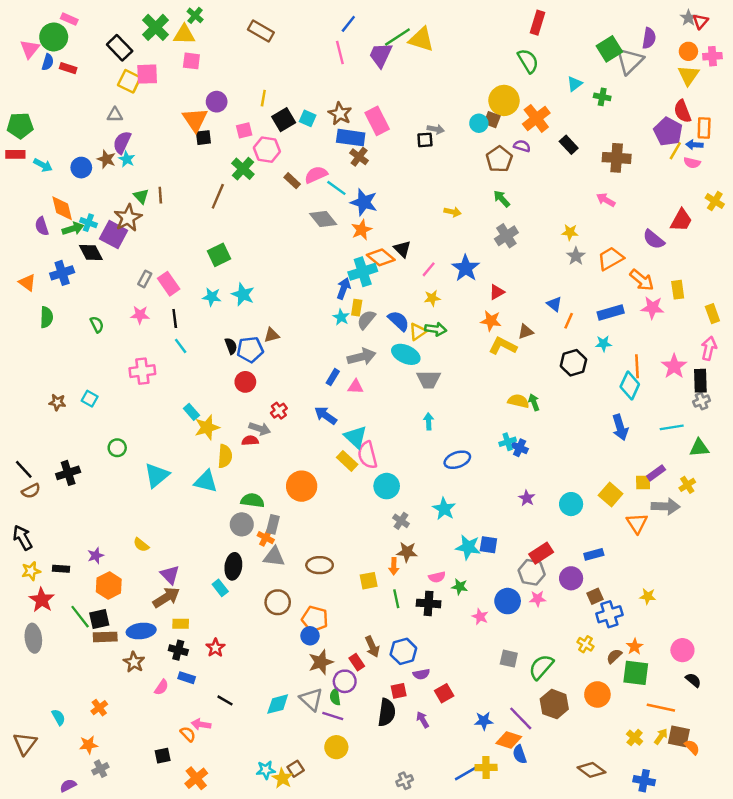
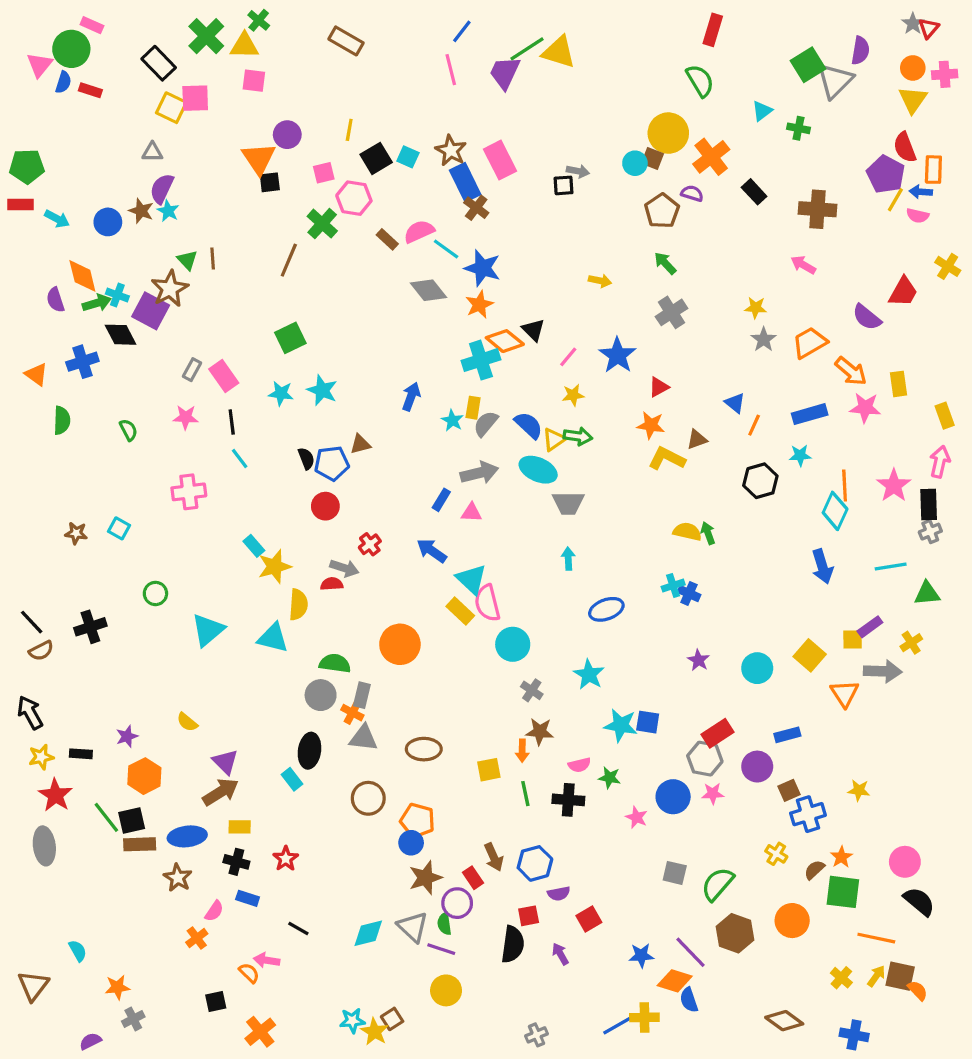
blue rectangle: (351, 138) -> (465, 182), turned 56
blue arrow: (344, 288) -> (411, 397), moved
black semicircle: (693, 680) -> (919, 901), size x1.5
orange cross: (99, 708) -> (197, 938), moved

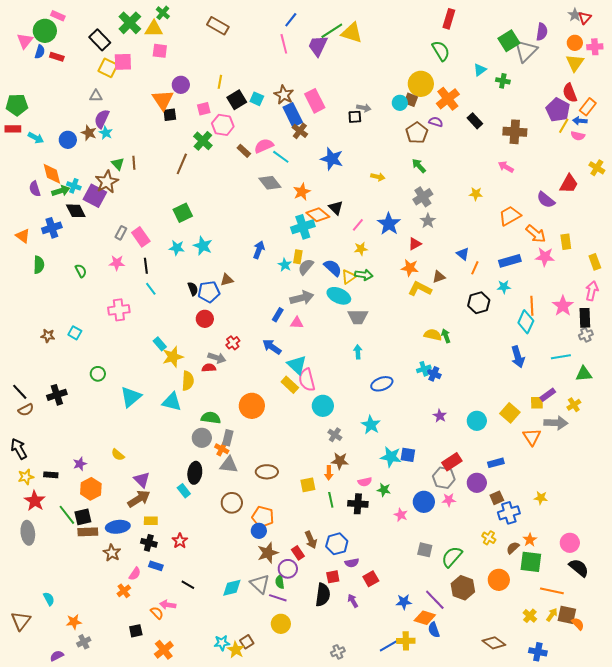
orange rectangle: (933, 170) -> (588, 107), turned 36
blue star: (483, 268) -> (332, 159), moved
gray star: (764, 339) -> (428, 221), moved

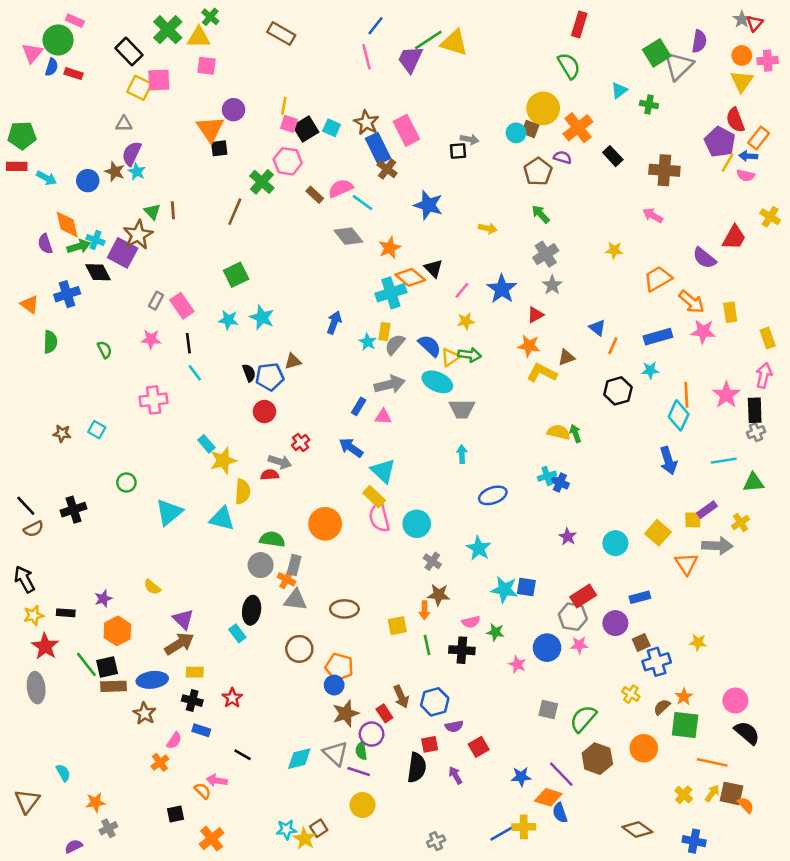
pink square: (204, 109) -> (289, 124), moved, turned 32
pink semicircle: (307, 380) -> (379, 517), moved

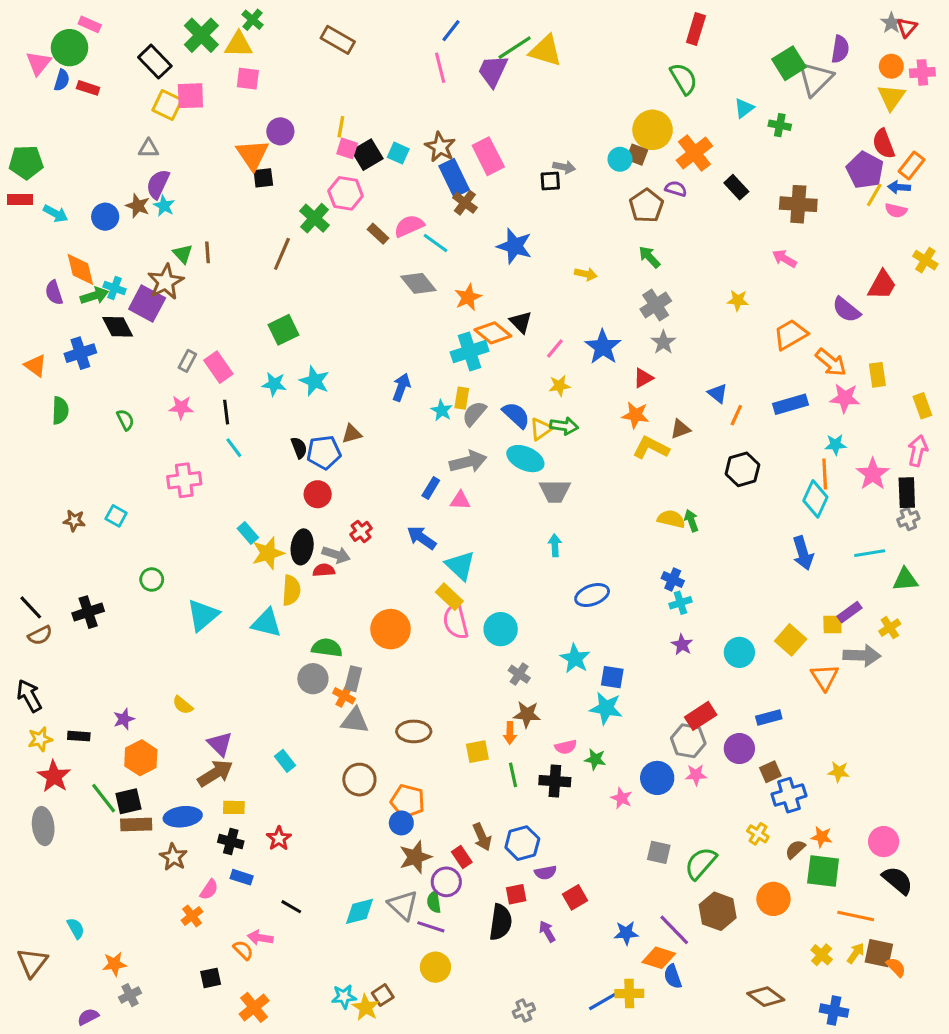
cyan star: (650, 370) -> (836, 445), moved
cyan cross: (547, 476) -> (680, 603), moved
blue square: (526, 587) -> (612, 677), moved
black ellipse: (252, 610) -> (302, 547), moved
orange star: (684, 697) -> (822, 837), turned -30

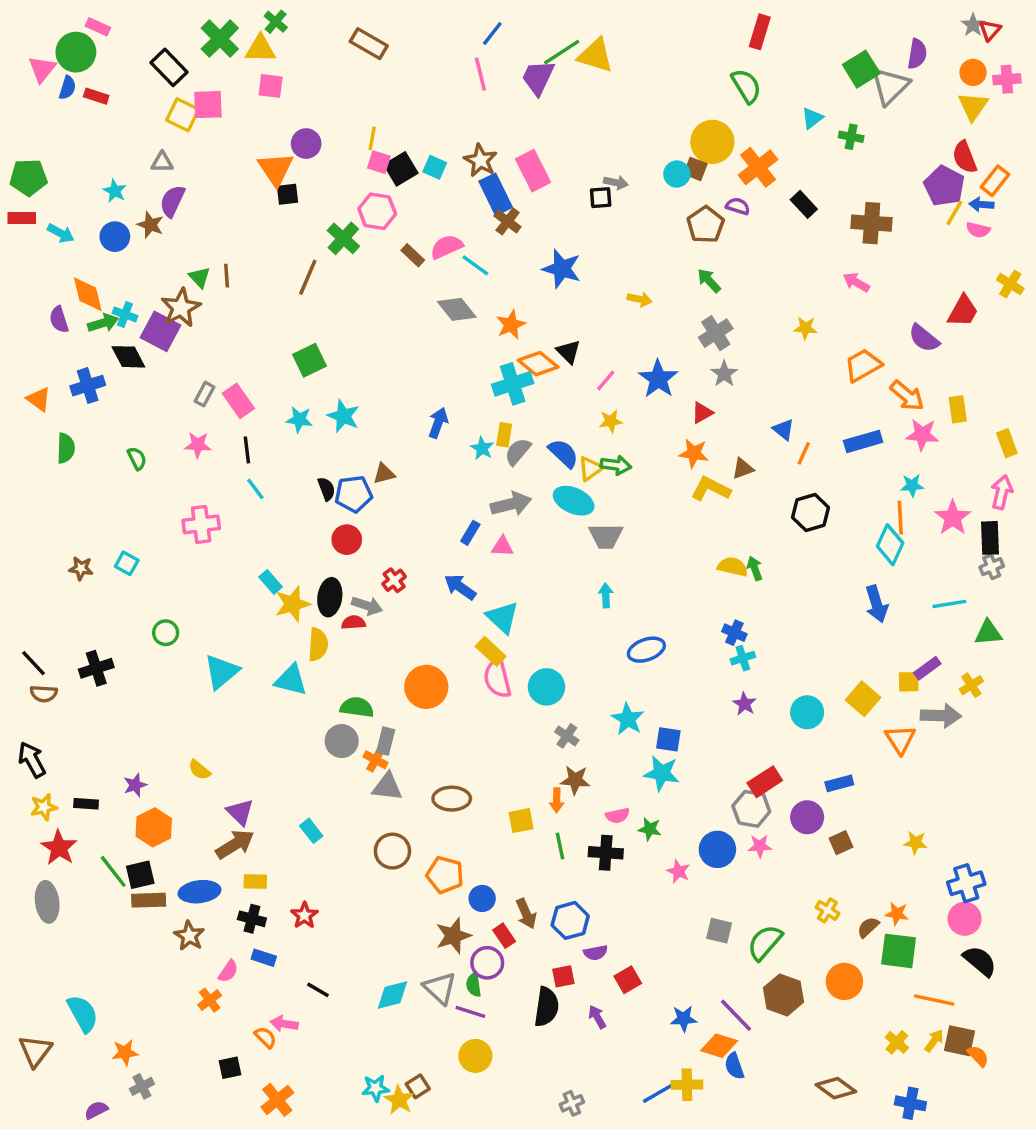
cyan star: (164, 206) -> (115, 191), moved
brown semicircle: (40, 635) -> (44, 694), turned 30
blue cross: (789, 795) -> (966, 883), moved
blue circle: (401, 823) -> (482, 898), moved
cyan semicircle: (76, 928) -> (83, 1014), size x1.6

